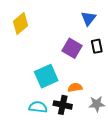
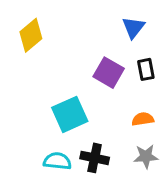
orange semicircle: (75, 87) -> (143, 119), moved

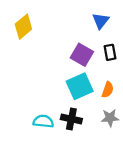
cyan square: (70, 114) -> (80, 86), moved
orange semicircle: (143, 119) -> (108, 90), turned 119

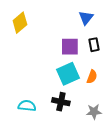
purple square: (82, 55) -> (70, 47), turned -30
gray star: (110, 118) -> (94, 112), moved
cyan semicircle: (43, 121) -> (27, 106), moved

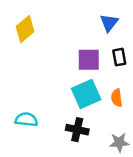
orange semicircle: (92, 77) -> (117, 98), turned 152
cyan semicircle: (27, 106) -> (26, 119), moved

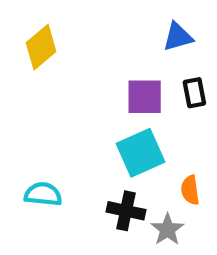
blue triangle: (109, 23) -> (178, 37), turned 36
orange semicircle: (117, 98) -> (190, 190), moved
gray star: (119, 142) -> (167, 229), moved, turned -30

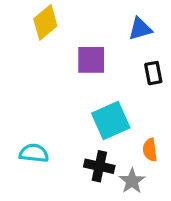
yellow diamond: (41, 47) -> (45, 22), moved
purple square: (145, 97) -> (91, 60), moved

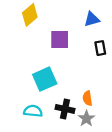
cyan square: (111, 120) -> (45, 79), moved
orange semicircle: (150, 150) -> (87, 98), moved
cyan semicircle: (34, 153) -> (33, 111), moved

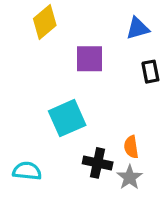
cyan semicircle: (33, 111) -> (27, 171), moved

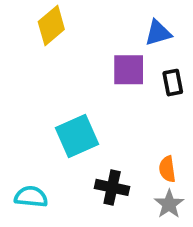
purple square: (90, 59) -> (129, 70), moved
orange semicircle: (131, 147) -> (167, 169), moved
gray star: (130, 177) -> (169, 204), moved

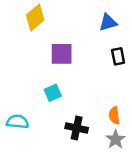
purple square: (129, 70) -> (62, 54), moved
cyan square: (77, 136) -> (53, 93), size x0.6
cyan semicircle: (31, 197) -> (18, 122), moved

